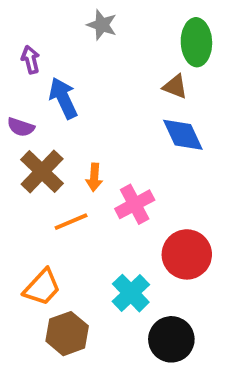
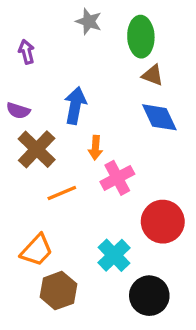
green ellipse: (196, 42) -> (141, 37), moved
blue arrow: (63, 98) -> (75, 106), moved, turned 36
orange arrow: (94, 177) -> (95, 148), moved

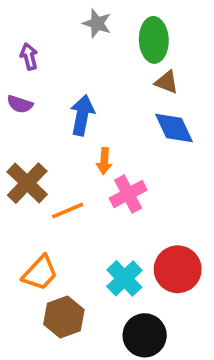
purple semicircle: (18, 111) -> (20, 104), moved
brown cross: (37, 149) -> (27, 183), moved
red circle: (163, 222) -> (178, 269), moved
black circle: (149, 296) -> (145, 335), moved

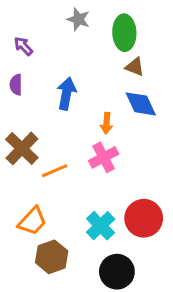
purple arrow: (29, 56) -> (23, 46), turned -30
purple semicircle: (20, 104) -> (16, 85), turned 72
orange arrow: (104, 161) -> (107, 123), moved

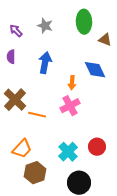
gray star: (78, 19) -> (45, 26), moved
brown triangle: (135, 67) -> (105, 40), moved
orange line: (55, 171) -> (37, 115), turned 36
red circle: (144, 218) -> (97, 147), size x0.7

